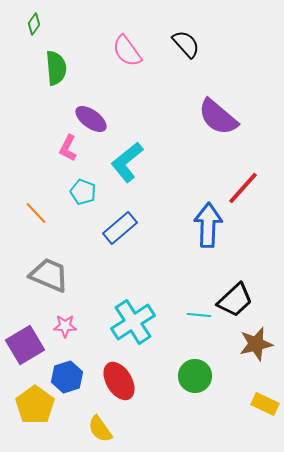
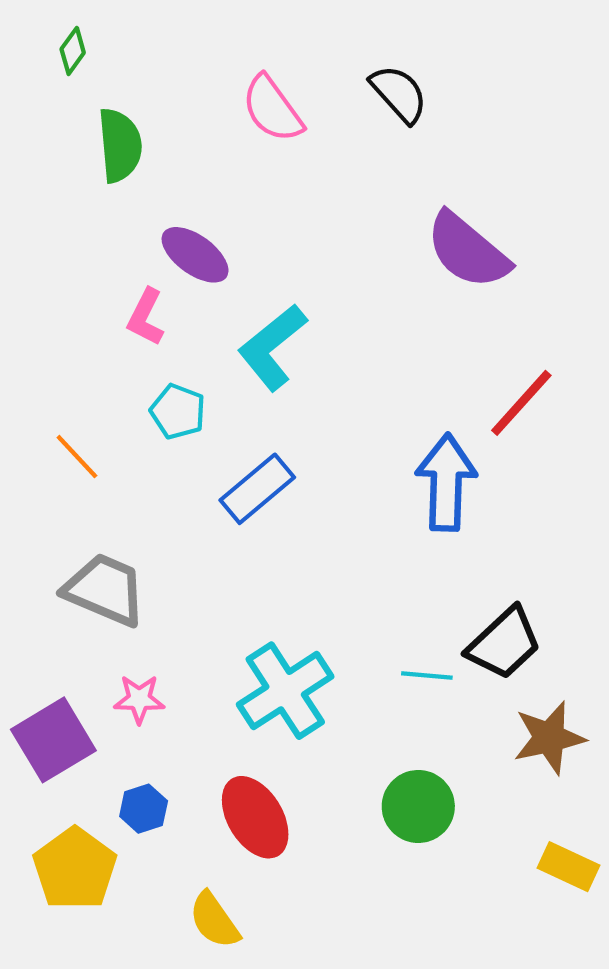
blue hexagon: (67, 377) -> (144, 809), size x0.7

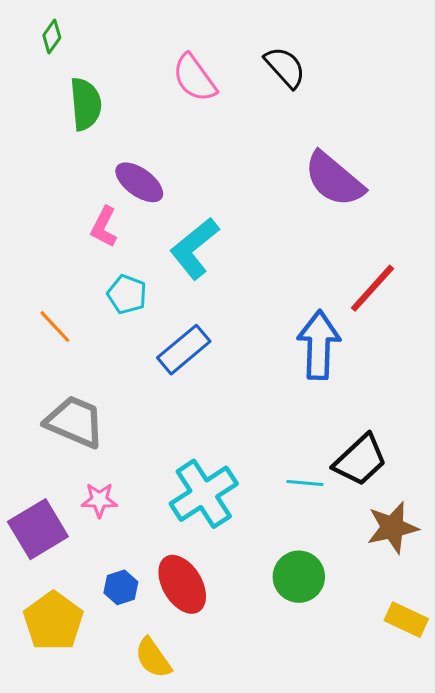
blue hexagon: (144, 809) -> (121, 587), moved

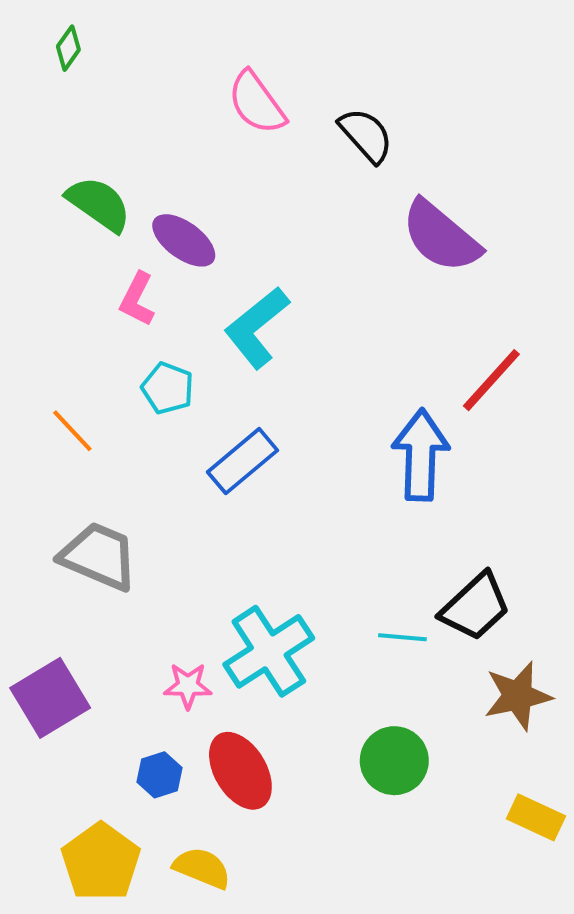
black semicircle: (285, 67) -> (366, 135), moved
green semicircle: (86, 104) -> (99, 204), moved, turned -50
pink star: (99, 500) -> (188, 686), moved
yellow pentagon: (53, 621) -> (101, 862), moved
yellow semicircle: (153, 658) -> (202, 868), turned 147

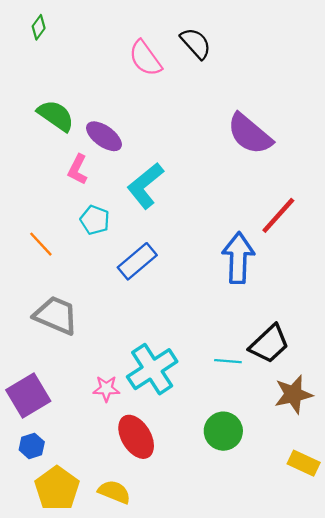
black semicircle: (366, 135) -> (196, 43), moved
blue hexagon: (159, 775) -> (32, 446), moved

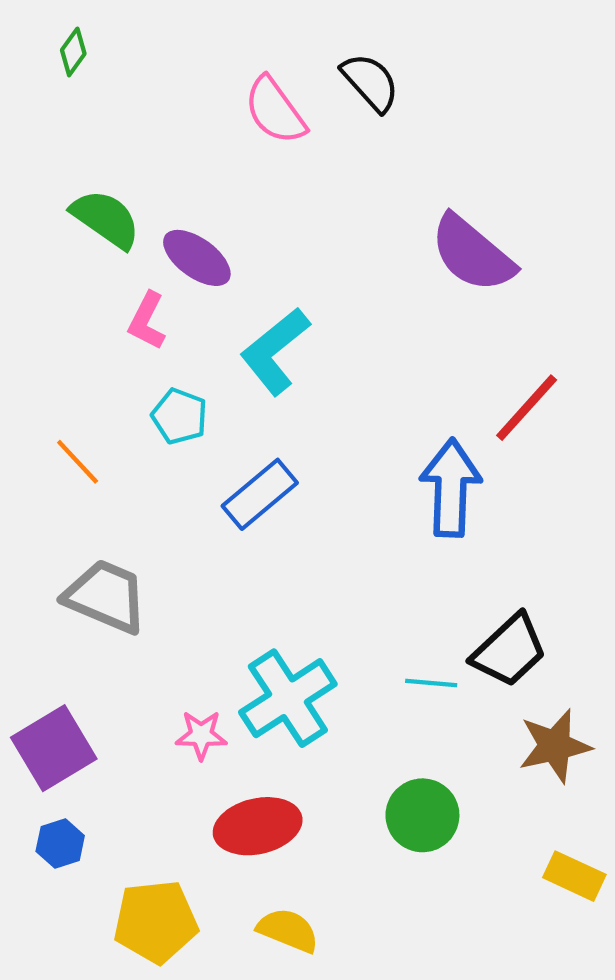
red ellipse: (136, 437) -> (258, 826), turned -72
yellow pentagon: (57, 488) -> (156, 922), moved, turned 30
yellow semicircle: (114, 492) -> (288, 930), moved

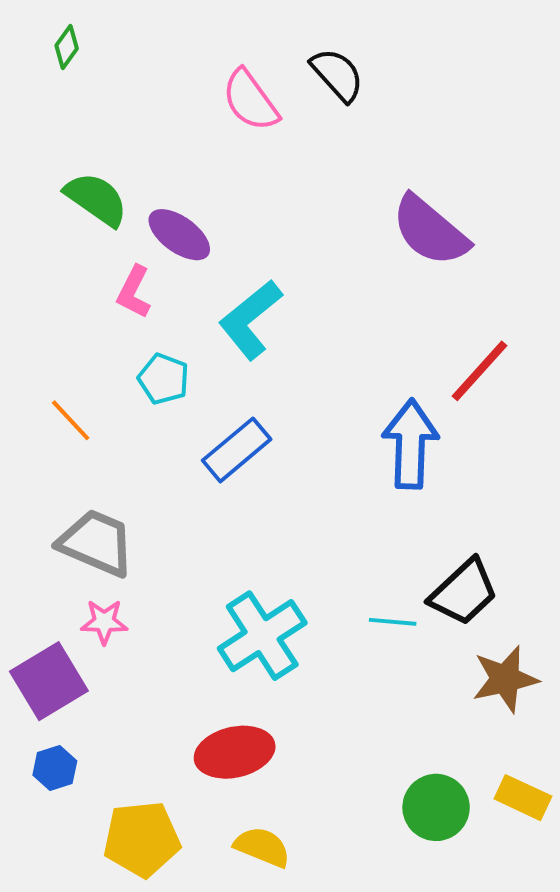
pink star: (201, 735) -> (104, 622), moved
green circle: (422, 815) -> (436, 807), moved

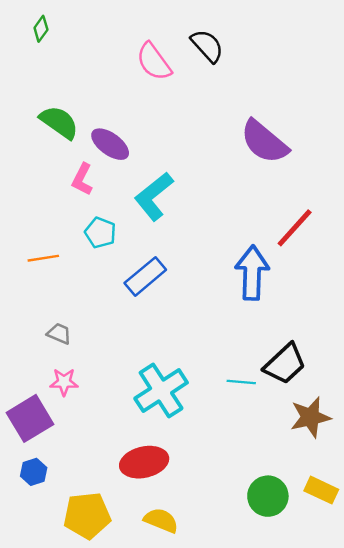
orange line: (71, 420) -> (43, 258), turned -56
gray trapezoid: (96, 543) -> (59, 333), size x0.5

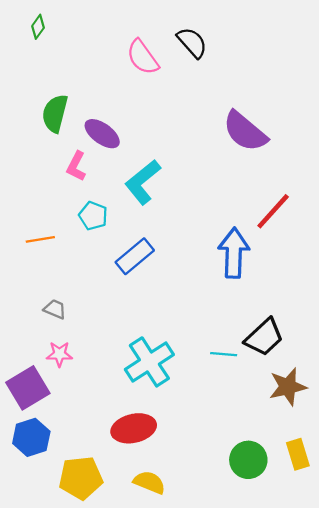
green semicircle: (59, 122) -> (55, 113), turned -111
blue hexagon: (34, 472) -> (31, 437), size x1.5
yellow rectangle: (321, 490) -> (298, 454), turned 48

